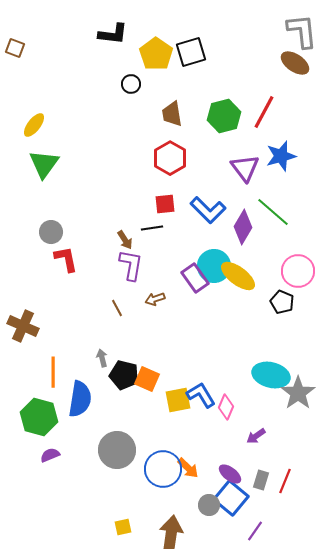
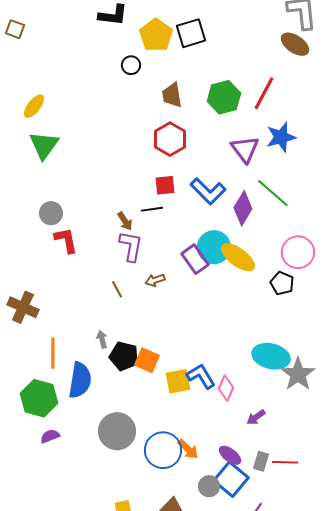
red line: (285, 481) -> (285, 462), turned 70

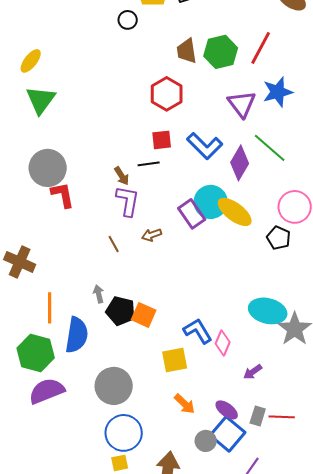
brown trapezoid: (172, 95) -> (187, 51), moved
gray circle: (51, 213) -> (48, 168), size x1.6
yellow square: (178, 381) -> (175, 360), moved
purple semicircle: (50, 436) -> (47, 391), size x1.8
blue circle: (163, 450) -> (124, 433), moved

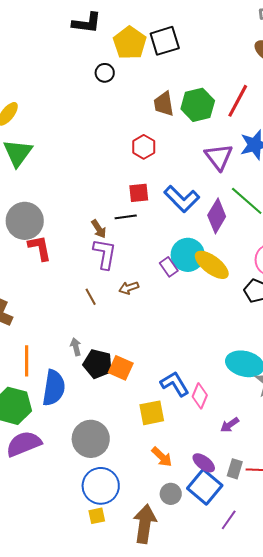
red hexagon: (167, 94) -> (144, 147), size x0.7
purple rectangle: (192, 214) -> (169, 267), size x0.7
gray circle: (206, 441) -> (171, 494), moved

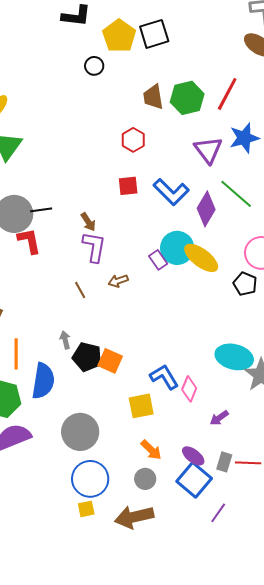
black line: (126, 217) -> (41, 210), moved
gray circle: (171, 494) -> (145, 479), moved
brown arrow: (145, 524) -> (134, 517), turned -111

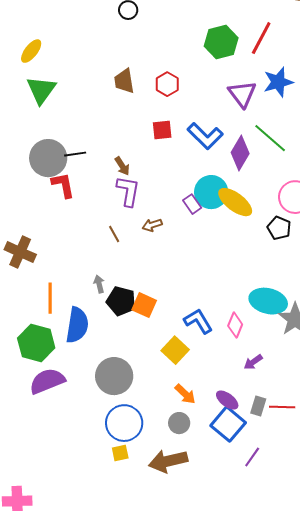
brown trapezoid: (153, 97) -> (124, 81), moved
pink diamond: (189, 389) -> (235, 325), moved
yellow square: (141, 406) -> (175, 350), turned -36

